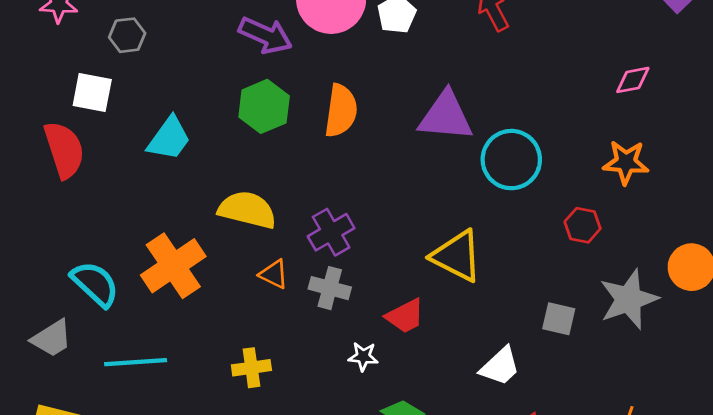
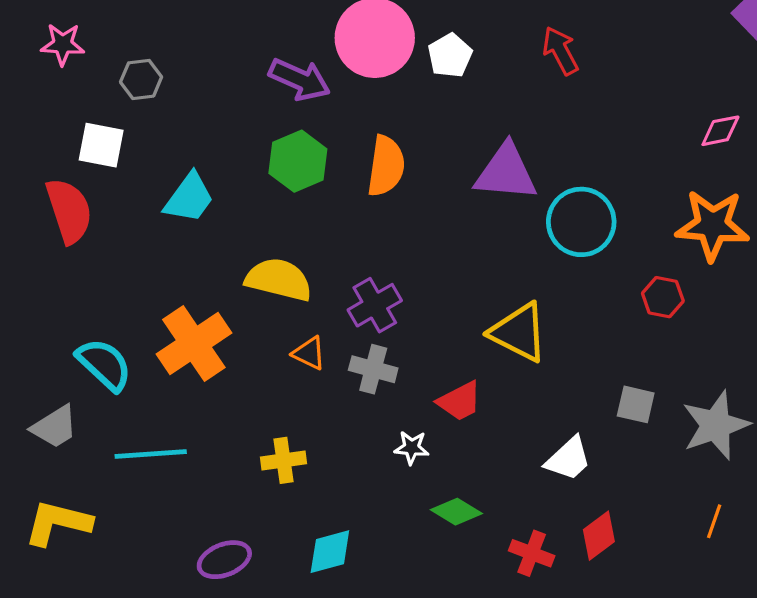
orange star: (626, 162) -> (712, 225), size x1.4
gray star: (629, 299) -> (716, 425), moved

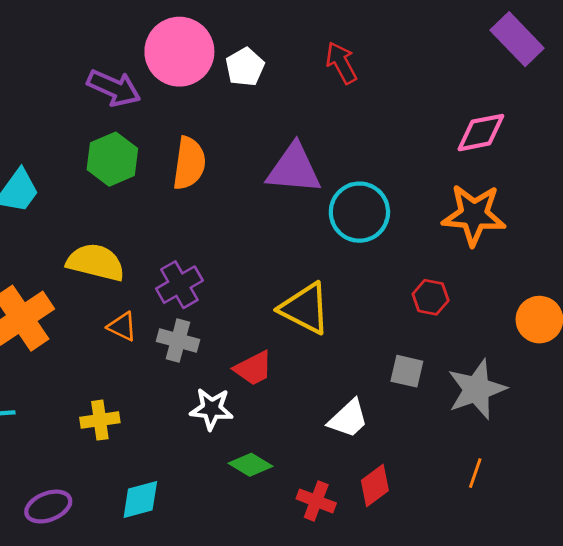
pink diamond: (720, 131) -> (481, 133), size x1.4
red hexagon: (663, 297) -> (431, 297), moved
white star: (412, 448) -> (212, 409), size x1.4

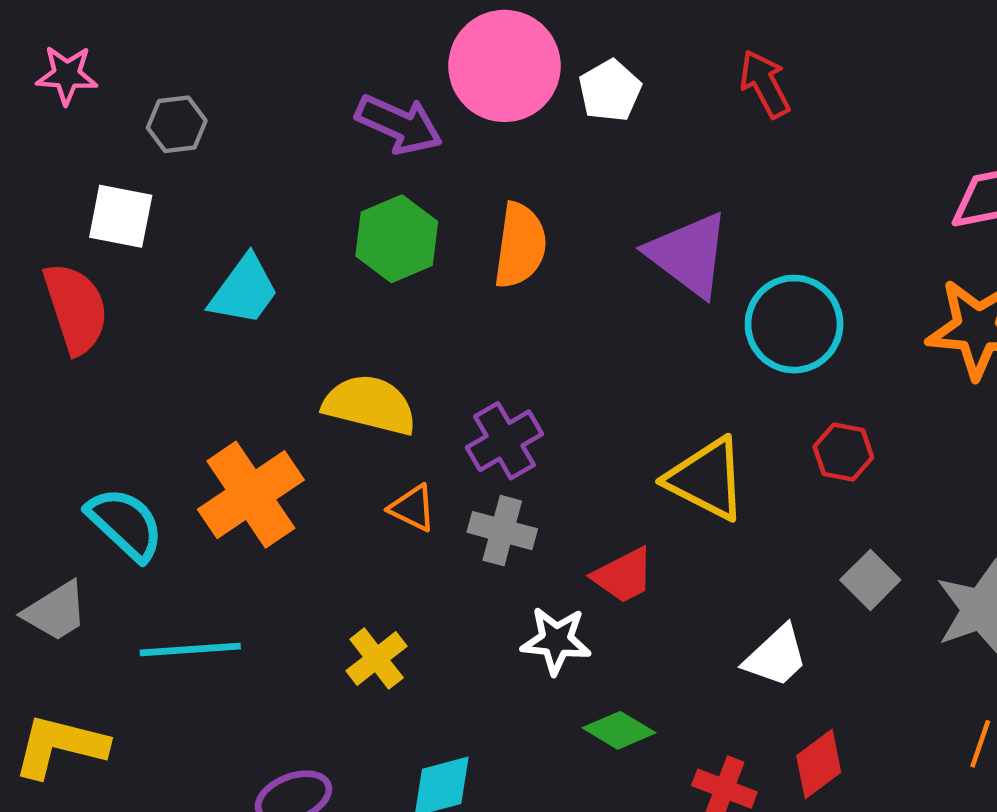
purple triangle: (294, 169) -> (689, 254), turned 32
red hexagon: (431, 297) -> (843, 452), moved
gray square: (407, 371) -> (870, 580), turned 32
yellow cross: (100, 420) -> (377, 658), turned -30

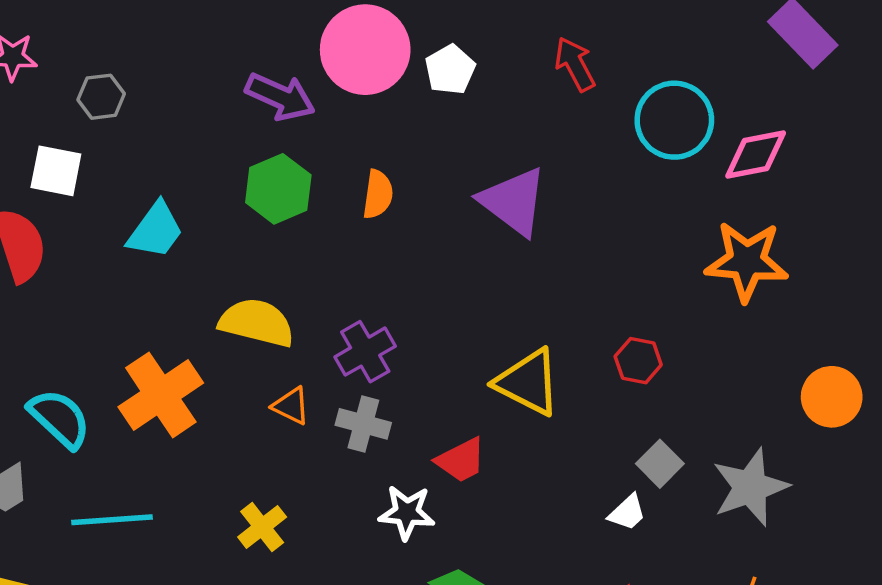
orange semicircle: (520, 245) -> (378, 194), size x0.7
cyan circle: (794, 324) -> (674, 120), moved
white trapezoid: (776, 656) -> (627, 513), moved, size x0.7

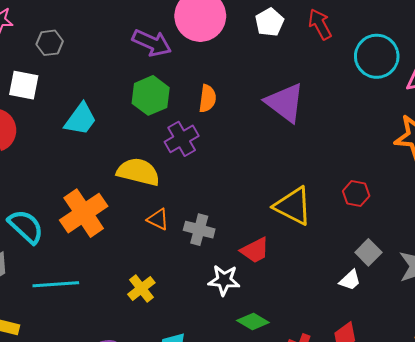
white pentagon: (450, 70) -> (269, 22), moved
purple cross: (365, 352) -> (182, 139), moved

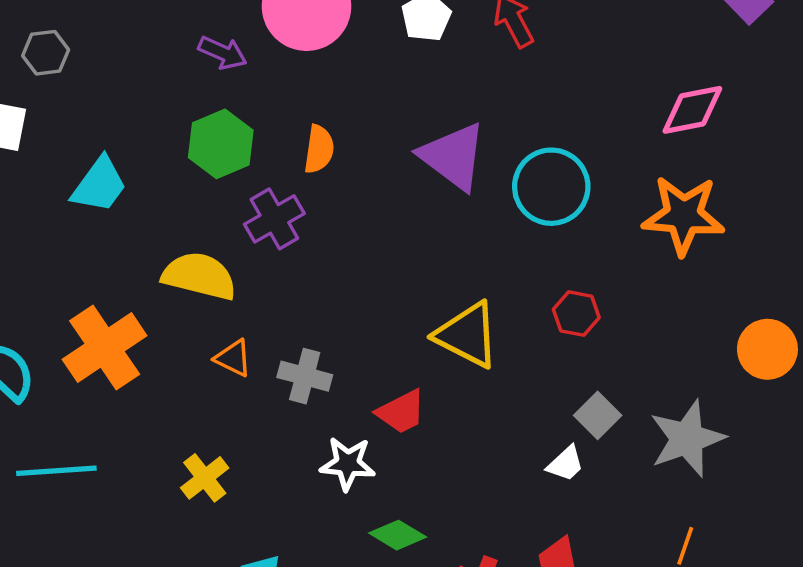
purple arrow: (152, 43) -> (223, 53), size x0.7
cyan circle: (377, 56) -> (551, 187), moved

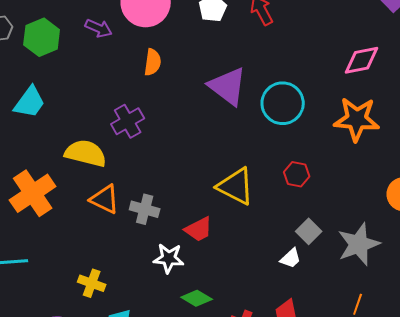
green hexagon: (221, 144) -> (42, 37), moved
orange semicircle: (319, 149) -> (153, 62), moved
orange triangle: (233, 358) -> (105, 199), size x1.4
yellow cross: (205, 478) -> (92, 283), moved, turned -32

